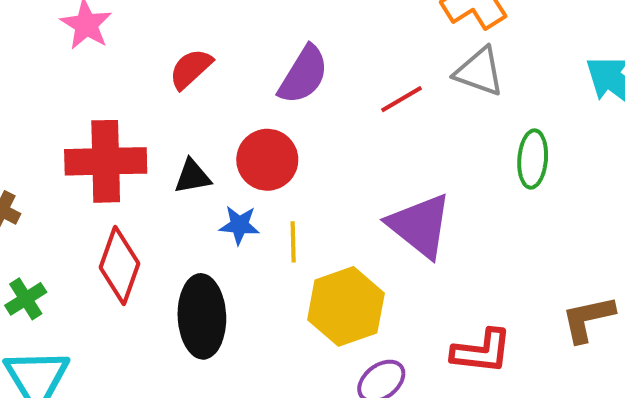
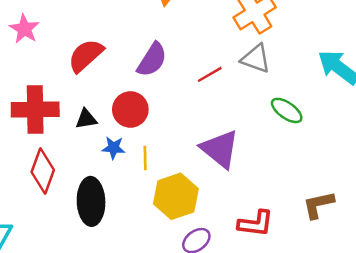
red semicircle: (191, 69) -> (86, 56), size x1.4
green ellipse: (533, 159) -> (287, 110), turned -60

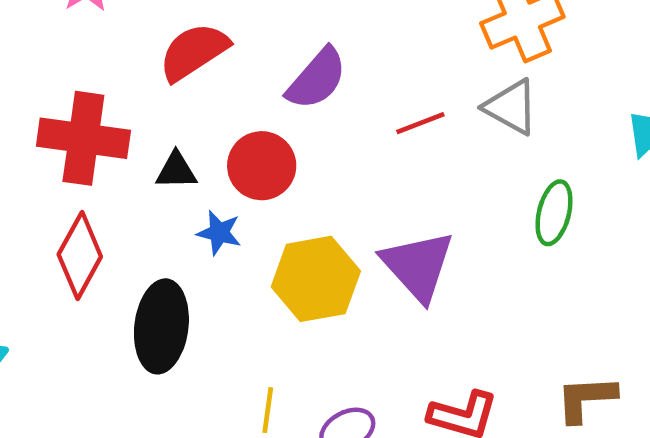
green ellipse: (287, 110) -> (554, 213), turned 60
yellow line: (145, 158) -> (268, 410), moved
yellow hexagon: (176, 196) -> (316, 279), moved

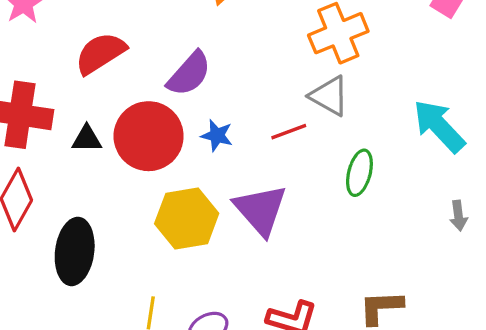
red line: (420, 123) -> (289, 132), moved
red circle: (262, 166) -> (149, 136), size x1.4
blue star: (219, 233) -> (217, 135), moved

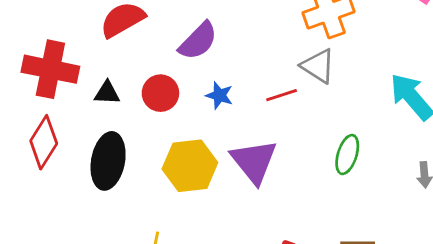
red circle: (149, 136) -> (160, 93), size x0.6
green ellipse: (359, 173) -> (347, 155), moved
black ellipse: (75, 251) -> (108, 161), moved

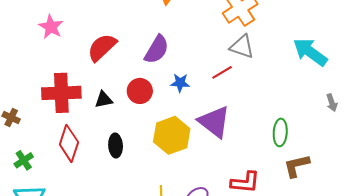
green ellipse: (347, 155) -> (280, 132), moved
black ellipse: (108, 161) -> (116, 146), size x0.6

